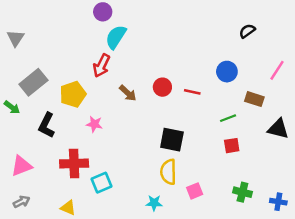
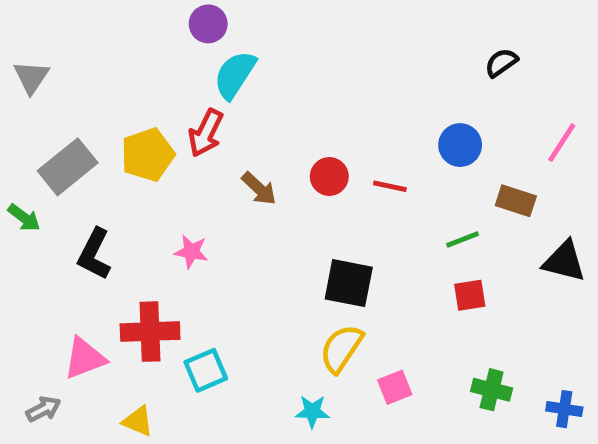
yellow pentagon: (73, 94) -> (148, 155), moved
pink triangle: (22, 166) -> (85, 358), moved
yellow semicircle: (168, 172) -> (341, 349), turned 35

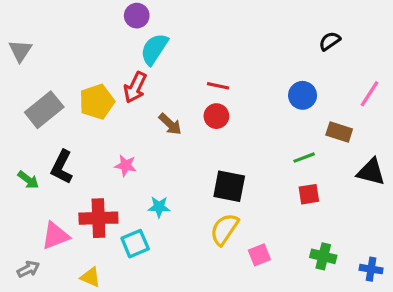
red line: (390, 186) -> (218, 86), moved
green arrow: (24, 218) -> (28, 180), moved
cyan star: (312, 411) -> (159, 207), moved

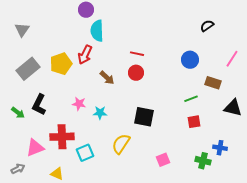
cyan semicircle: (154, 49) -> (97, 31), turned -35
gray triangle: (20, 51) -> (22, 30), moved
cyan star: (159, 207) -> (100, 113), moved
yellow semicircle: (224, 229) -> (121, 144), moved
blue cross: (371, 269) -> (220, 148), moved

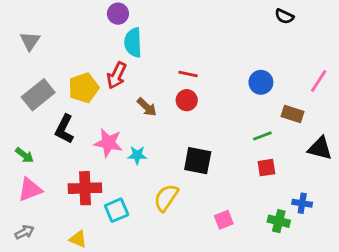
black semicircle: (207, 26) -> (284, 16), moved, turned -120
pink star: (79, 104) -> (108, 143), size x1.5
black L-shape: (39, 105) -> (64, 129), moved
pink triangle: (35, 148) -> (30, 190), moved

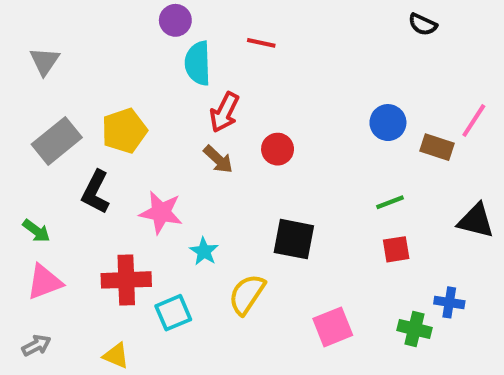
red line: (188, 74) -> (261, 43), moved
red arrow: (117, 75) -> (224, 112), moved
brown rectangle: (293, 114) -> (437, 147), moved
cyan star: (137, 155) -> (204, 251), moved, turned 30
pink square: (224, 220) -> (333, 327), size x1.4

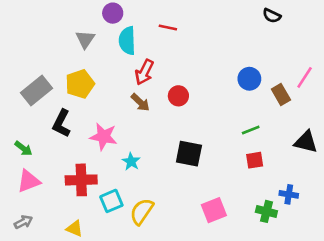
gray triangle: (45, 61) -> (85, 39), moved
brown rectangle: (437, 147) -> (281, 95), turned 42
yellow semicircle: (247, 294) -> (142, 211), moved

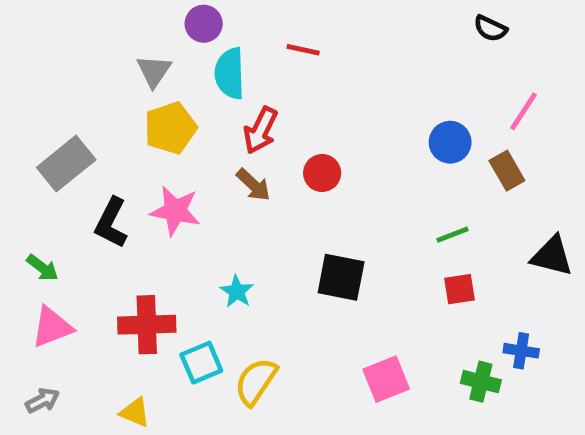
pink line: (305, 77) -> (524, 111), moved
yellow pentagon: (80, 84) -> (170, 128), moved
pink star: (104, 137) -> (175, 211), moved

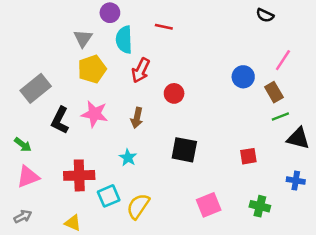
brown arrow: (253, 185) -> (137, 118), moved, turned 60
green line: (452, 235) -> (280, 117), moved
blue cross: (521, 351) -> (296, 181), moved

